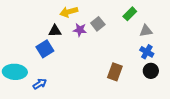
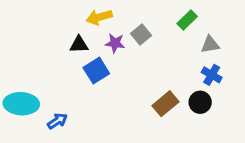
blue square: (45, 49) -> (96, 71), moved
black circle: (151, 71) -> (200, 102), moved
brown rectangle: (115, 72) -> (165, 104), turned 30

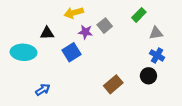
black triangle: (79, 45) -> (47, 33), moved
cyan ellipse: (21, 104) -> (24, 52), moved
brown rectangle: (165, 104) -> (113, 84), moved

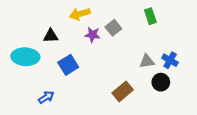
green rectangle: (139, 15) -> (150, 16), turned -64
gray triangle: (156, 33) -> (147, 61), moved
blue square: (72, 52) -> (68, 65), moved

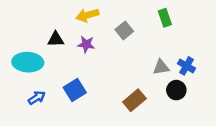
purple star: (92, 35) -> (86, 44), moved
blue square: (68, 65) -> (75, 90), moved
blue arrow: (46, 97) -> (37, 98), moved

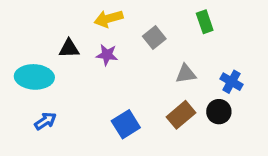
gray triangle: (161, 67) -> (186, 74), moved
blue square: (75, 90) -> (126, 124), moved
brown rectangle: (134, 100) -> (181, 115), moved

